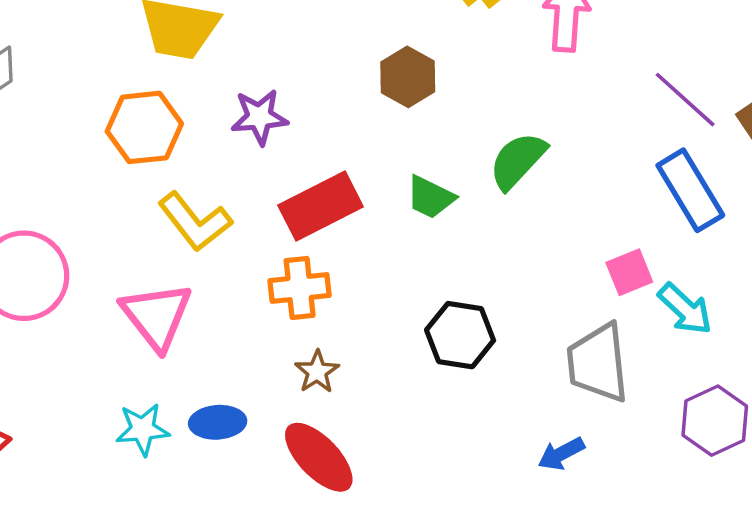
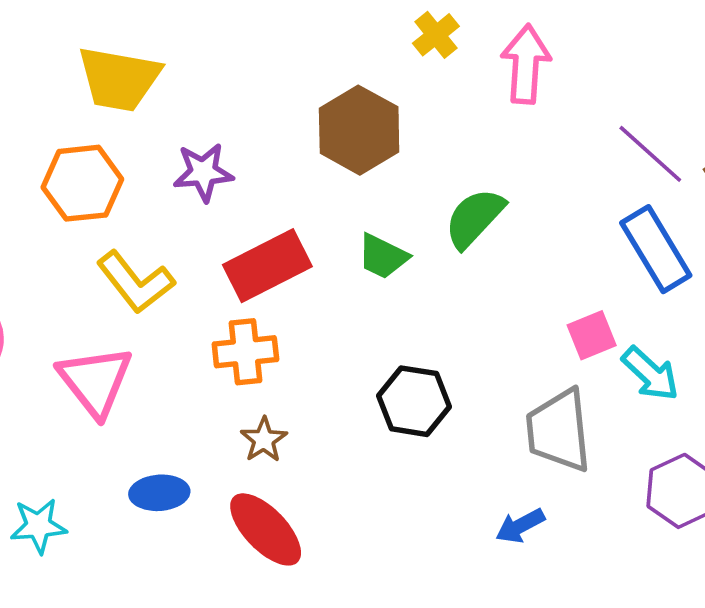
brown hexagon: (408, 77) -> (359, 130), size x1.4
cyan star: (143, 429) -> (38, 526), moved

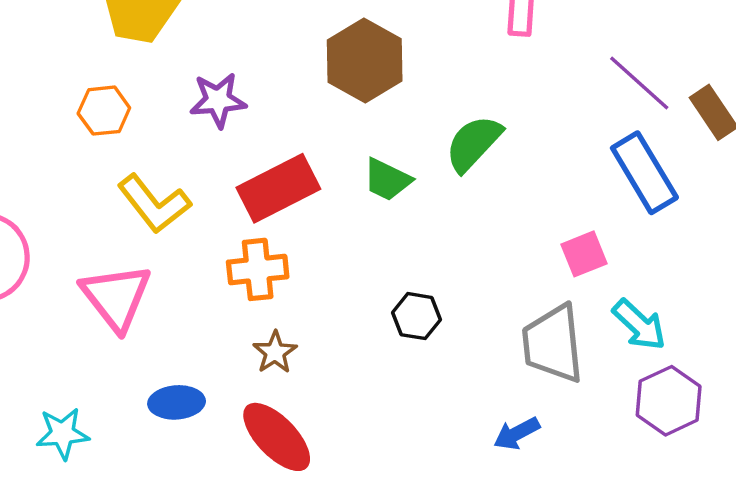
orange hexagon: (82, 183) -> (104, 111), size x0.7
cyan arrow: (650, 374) -> (639, 325), moved
black hexagon: (414, 401) -> (417, 316), size x0.7

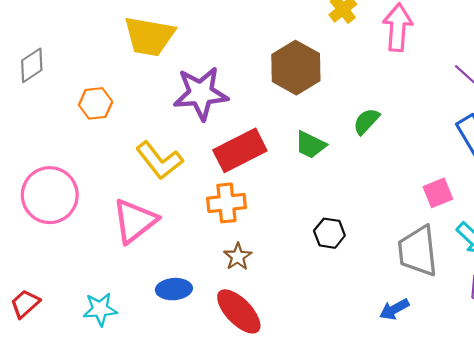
purple star: (218, 100) -> (201, 93), size x1.5
orange hexagon: (104, 111) -> (96, 103), moved
green semicircle: (474, 143) -> (366, 121), size x0.7
pink triangle: (116, 297) -> (135, 221), turned 30

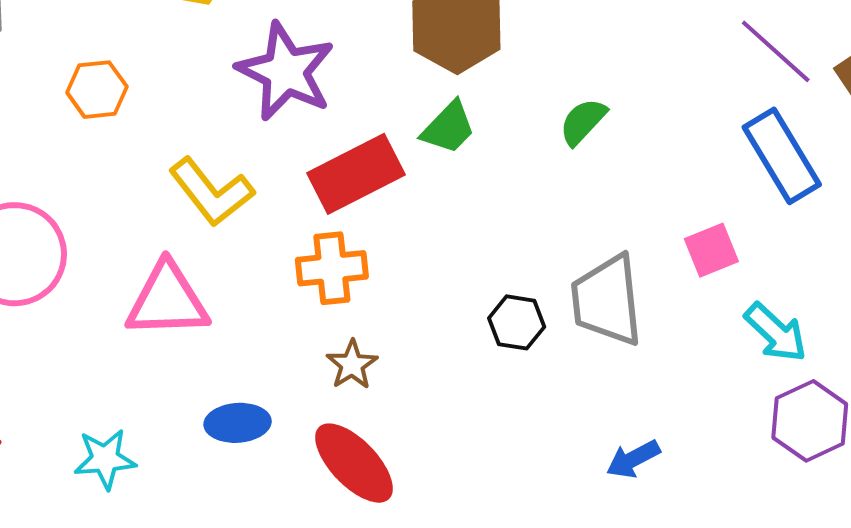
purple star: (201, 93) -> (286, 71), turned 30
green trapezoid: (310, 145) -> (448, 128), moved, turned -72
pink triangle: (135, 221) -> (167, 300), turned 36
gray trapezoid: (418, 251) -> (607, 300), moved

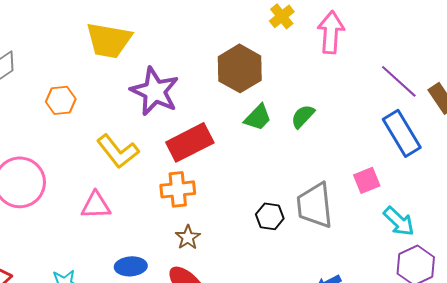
green trapezoid: (448, 128) -> (258, 117), moved
pink triangle: (167, 300) -> (96, 205), size x0.7

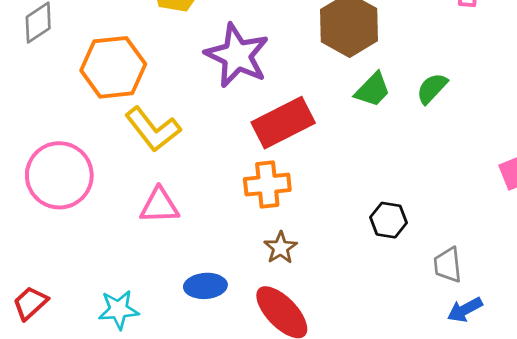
orange hexagon: (61, 100) -> (113, 67), size x1.6
yellow L-shape: (118, 151) -> (153, 129), moved
gray trapezoid: (315, 205) -> (448, 265), moved, size x0.6

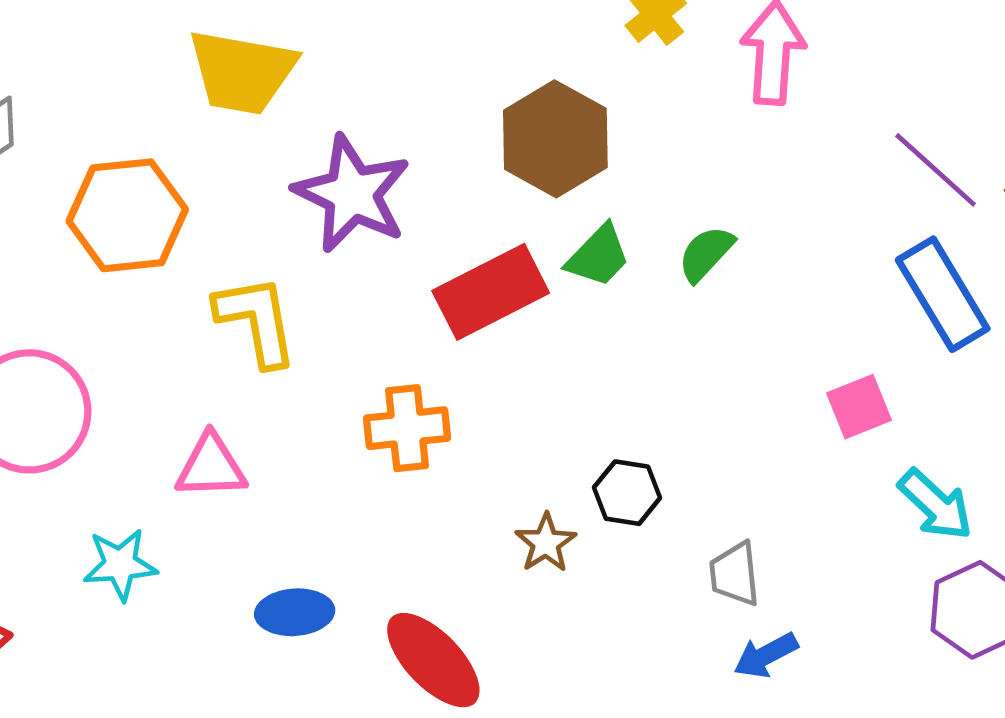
red rectangle: (283, 123) -> (491, 292), moved
yellow L-shape: (153, 129) -> (256, 321), moved, turned -152
brown star: (281, 248) -> (546, 543), moved
cyan star: (119, 310) -> (120, 564), moved

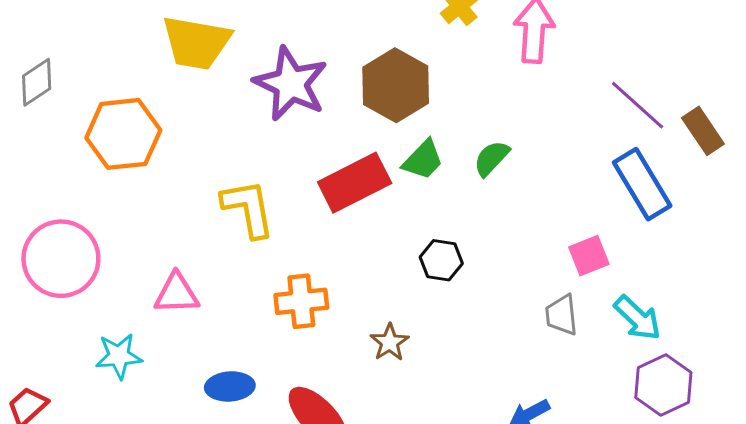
purple star: (352, 194) -> (291, 84), moved
yellow L-shape: (256, 321) -> (248, 208), moved
orange cross: (407, 428) -> (301, 301), moved
black hexagon: (627, 493) -> (441, 260), moved
gray trapezoid: (735, 574) -> (561, 315), moved

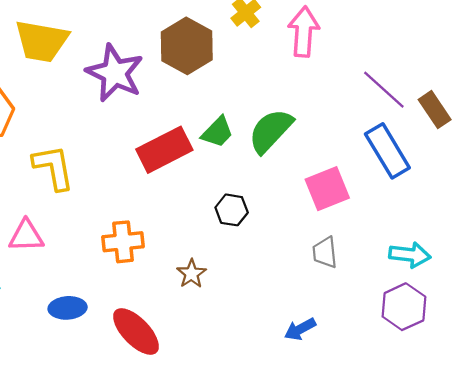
brown hexagon: (396, 85) -> (187, 46), moved
green semicircle: (491, 158) -> (271, 131), size x1.6
yellow L-shape: (248, 208) -> (53, 167), moved
pink square: (589, 256) -> (327, 189), moved, size x1.4
cyan arrow: (638, 318) -> (410, 255), moved, turned -36

